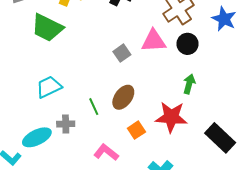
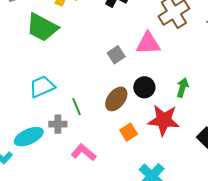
black circle: (187, 44) -> (144, 87), moved
green line: (94, 107) -> (76, 107), moved
pink L-shape: (106, 152) -> (84, 152), moved

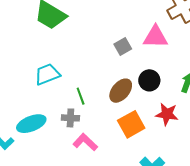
red star: (164, 120) -> (167, 114), size x0.7
gray cross: (58, 124) -> (70, 118), moved
orange square: (129, 132) -> (131, 124), size x1.5

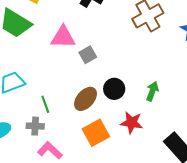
pink triangle: (155, 37) -> (63, 37), moved

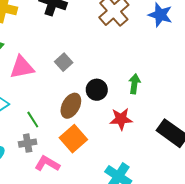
pink triangle: (63, 37) -> (22, 67), moved
orange square: (96, 133) -> (73, 139), moved

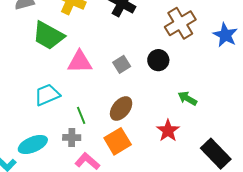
green arrow: (134, 84) -> (187, 98), turned -78
black circle: (97, 90) -> (158, 60), moved
red star: (121, 119) -> (168, 131), turned 30

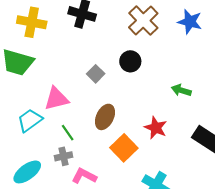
pink triangle: (80, 62) -> (56, 99), moved
green arrow: (187, 98) -> (181, 90), moved
orange square: (118, 141) -> (124, 148), moved

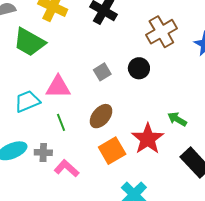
green arrow: (181, 90) -> (177, 119), moved
red star: (156, 128) -> (148, 139), size x1.4
gray cross: (64, 156) -> (43, 153), moved

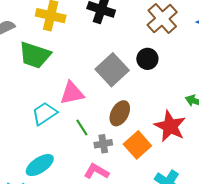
gray square: (102, 72) -> (112, 70), size x1.8
gray cross: (43, 153) -> (103, 144), moved

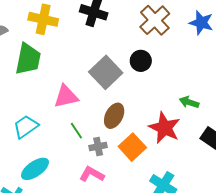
green trapezoid: (35, 55) -> (28, 59), turned -96
cyan trapezoid: (45, 113) -> (26, 127), moved

